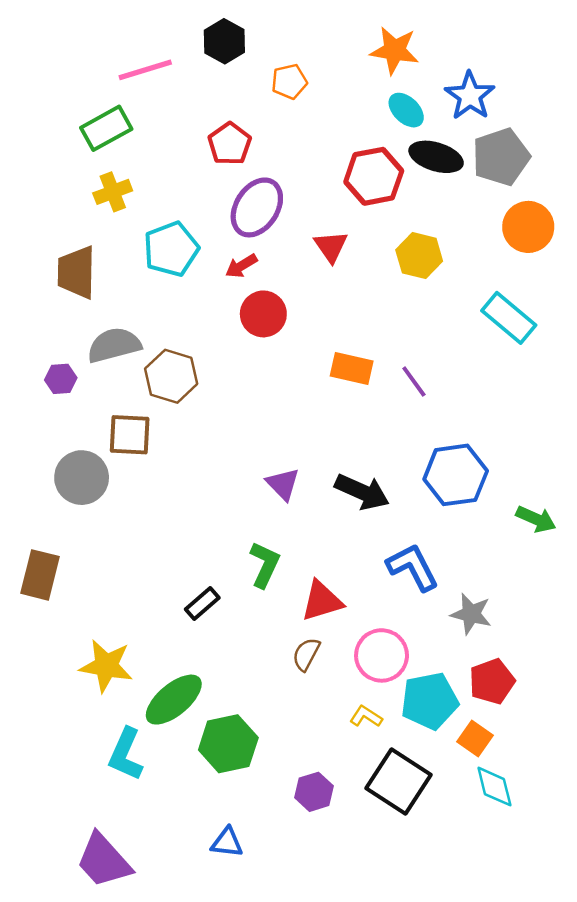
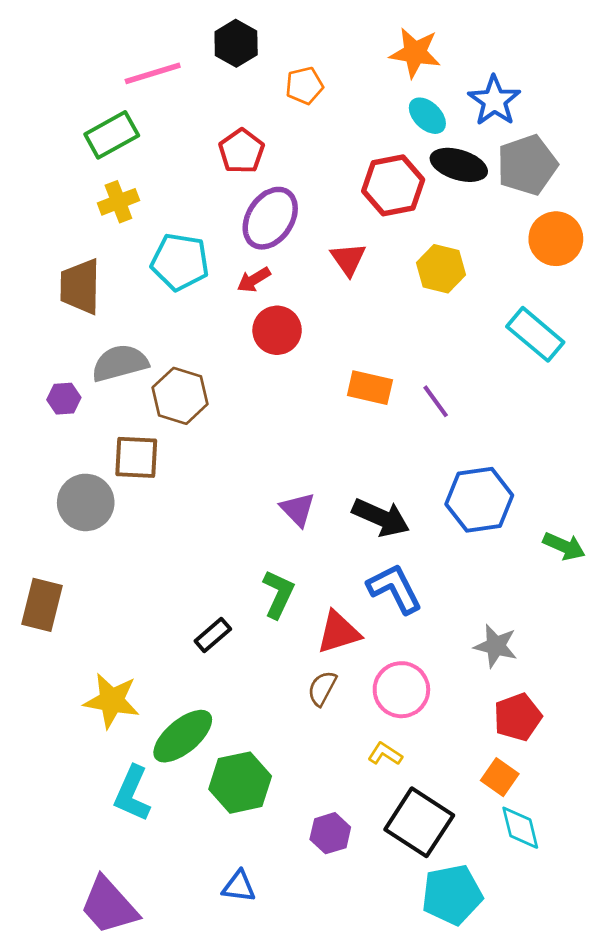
cyan pentagon: (171, 249) -> (180, 262), turned 30
blue L-shape: (413, 567) -> (395, 589), moved
cyan pentagon: (430, 701) -> (452, 895), moved

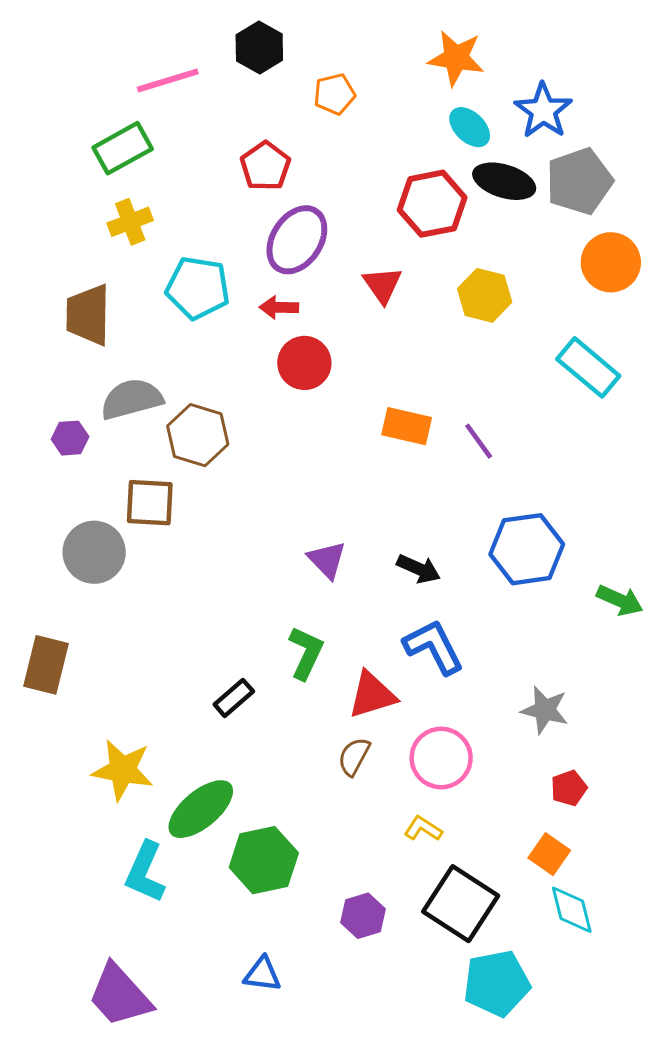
red arrow: (254, 280) -> (279, 307), turned 32
black arrow: (381, 517) -> (419, 569), size x0.7
red pentagon: (518, 717) -> (569, 788), size x0.7

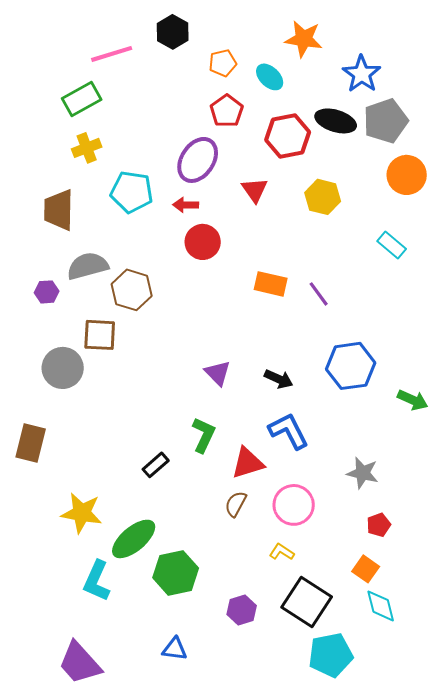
cyan ellipse: (470, 127) -> (270, 77), moved
red pentagon: (265, 166) -> (227, 111), moved
cyan rectangle: (588, 367) -> (392, 245), size x0.7

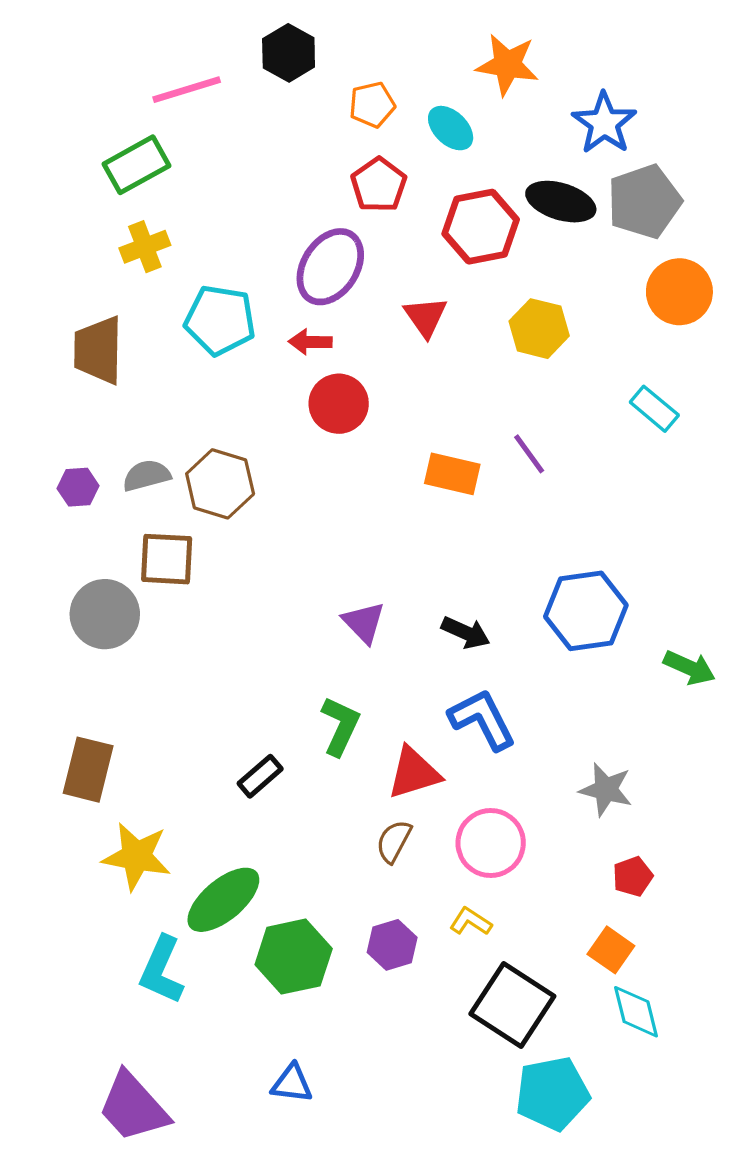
gray semicircle: (88, 266) -> (147, 476), moved, size x0.7
purple line: (319, 294) -> (529, 454), moved
brown rectangle: (31, 443) -> (88, 770), moved
purple hexagon: (242, 610) -> (392, 945), moved

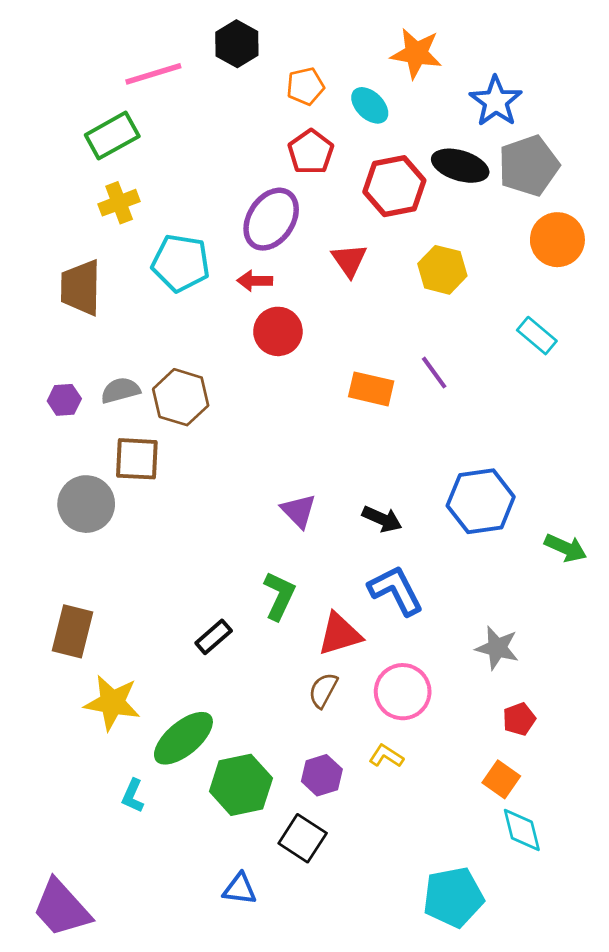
cyan L-shape: (162, 970) -> (133, 796), size x0.6
black square: (512, 1005) -> (303, 838), moved, size x0.7
purple trapezoid: (133, 1107) -> (62, 908), moved

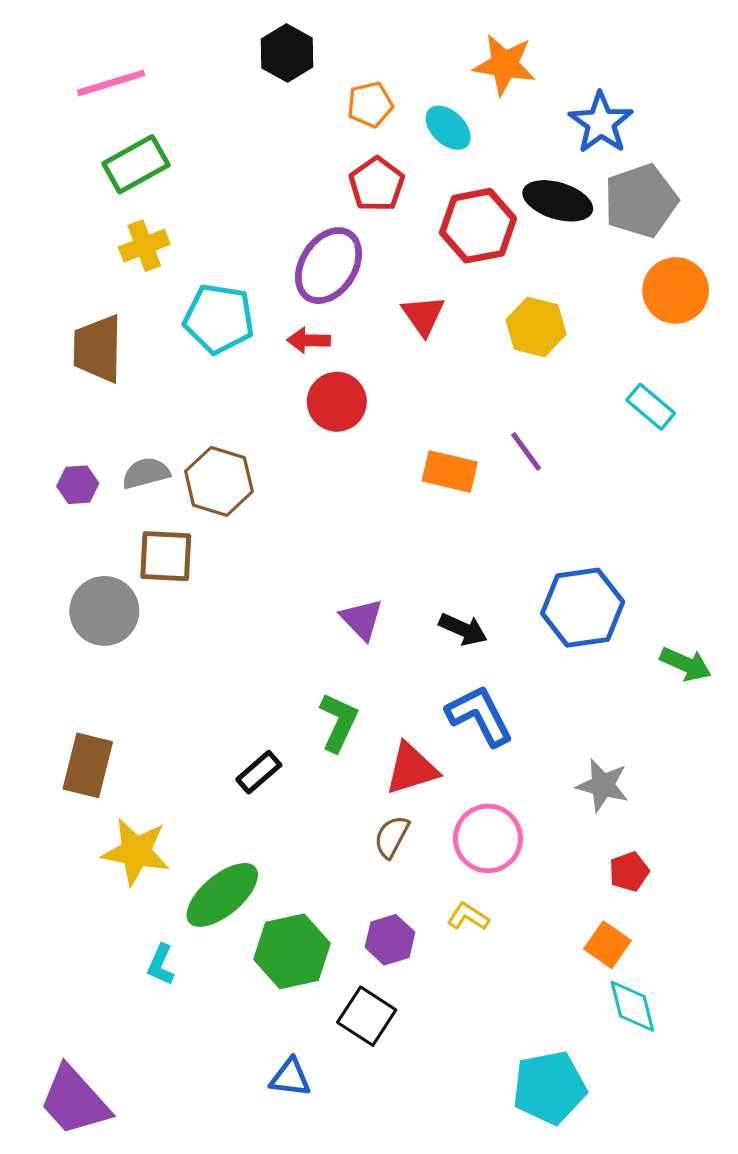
pink line: (153, 74) -> (111, 83), moved

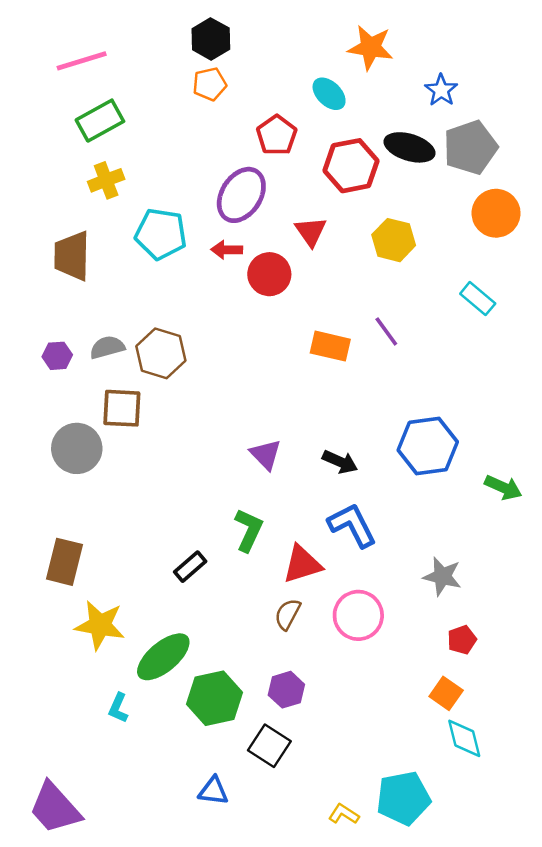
orange pentagon: (370, 104) -> (210, 84), moved
blue star: (601, 123) -> (441, 90), size x0.7
red circle: (337, 402) -> (269, 274), moved
yellow L-shape: (468, 917) -> (344, 814), moved

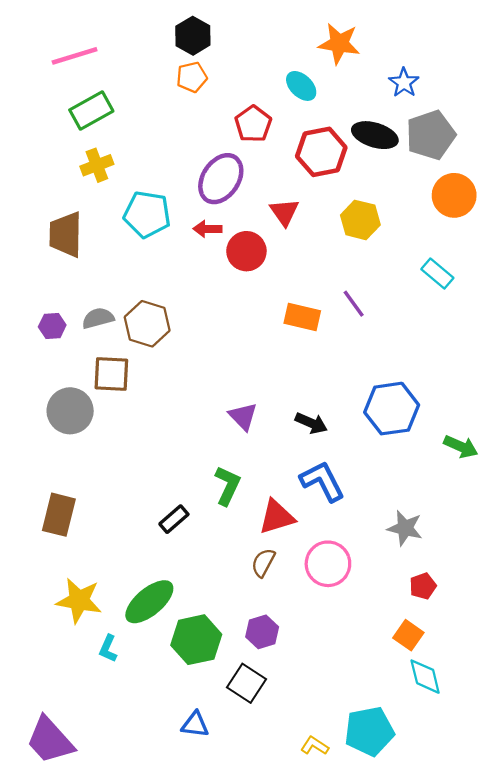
yellow star: (100, 625) -> (79, 601), moved

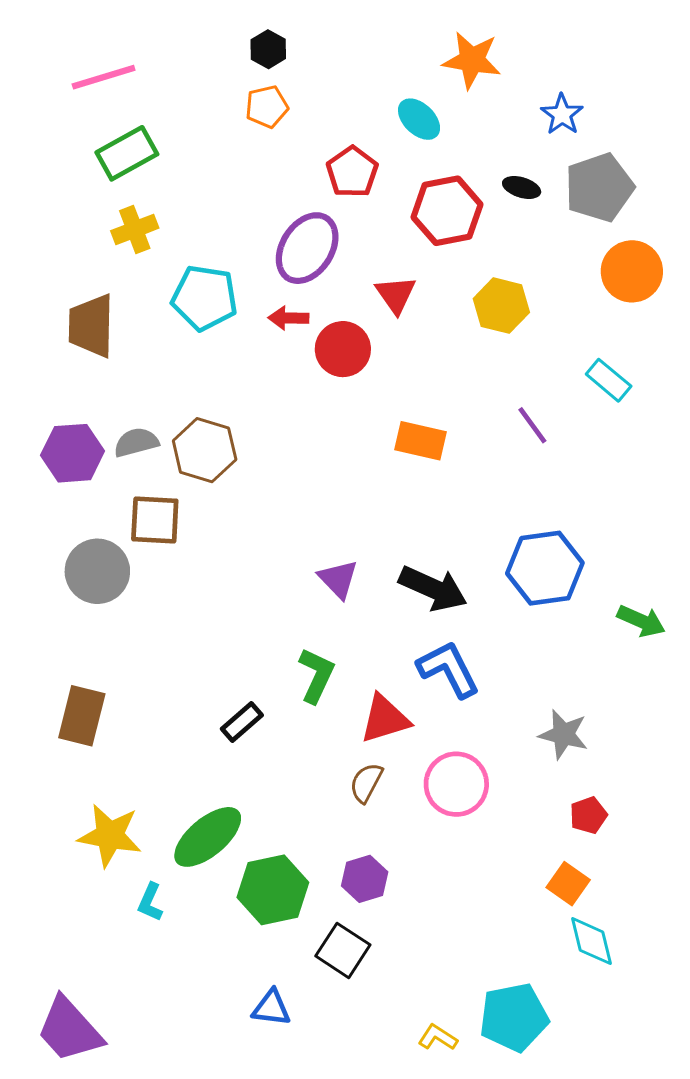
black hexagon: (193, 36) -> (268, 49), size x0.7
black ellipse: (375, 135) -> (522, 187), size x0.6
purple line: (354, 304) -> (532, 425), moved
purple hexagon: (52, 326) -> (73, 453), size x1.6
black arrow: (311, 423) -> (433, 588), size x1.5

